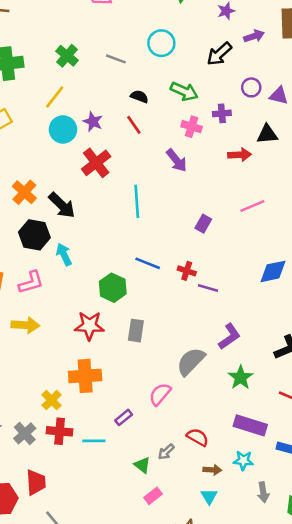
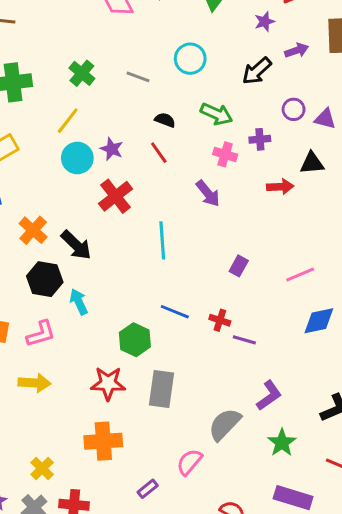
pink line: (252, 206) -> (300, 275), moved
gray rectangle: (136, 331) -> (162, 389), size x1.4
yellow cross: (52, 400) -> (42, 468), moved

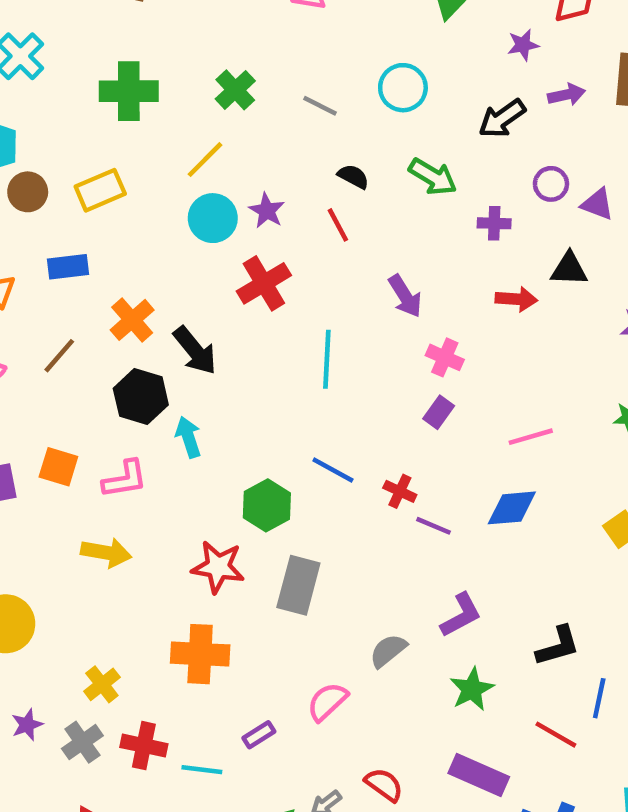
pink cross: (225, 154) -> (445, 357), moved
blue diamond: (319, 321) -> (512, 508), moved
gray semicircle: (225, 424) -> (388, 651), size x0.7

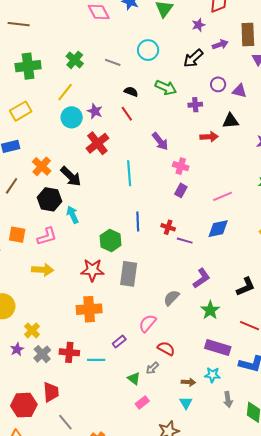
blue line: (333, 470) -> (138, 221), turned 66
yellow cross: (102, 684) -> (32, 330), moved
red semicircle: (384, 785) -> (166, 348), moved

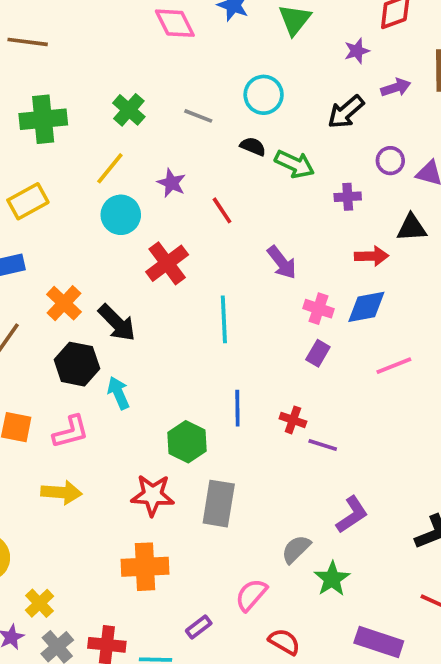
black semicircle: (131, 92) -> (253, 146), moved
purple star: (95, 111) -> (171, 183), moved
blue diamond: (218, 229) -> (366, 307), moved
green star: (210, 310) -> (332, 579), moved

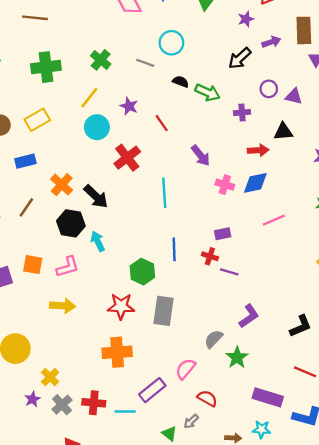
cyan circle: (264, 95) -> (171, 43), moved
purple rectangle: (318, 353) -> (223, 234), moved, turned 49
purple rectangle: (199, 627) -> (152, 390), size x1.6

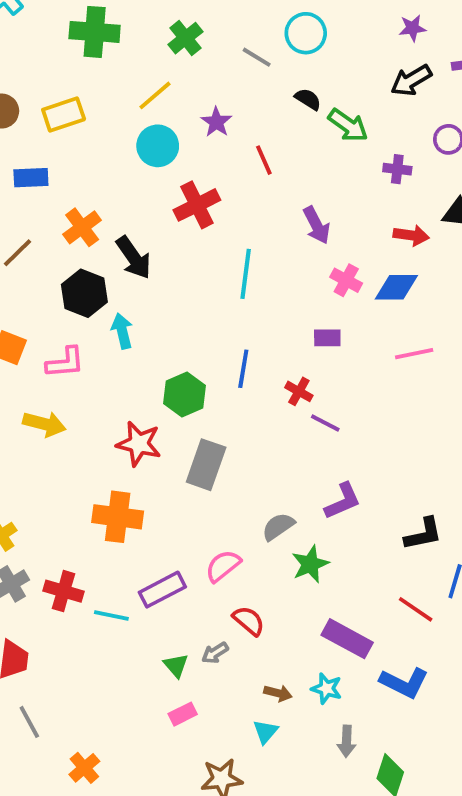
purple star: (246, 19) -> (412, 28), moved
purple rectangle: (223, 234) -> (327, 338), moved

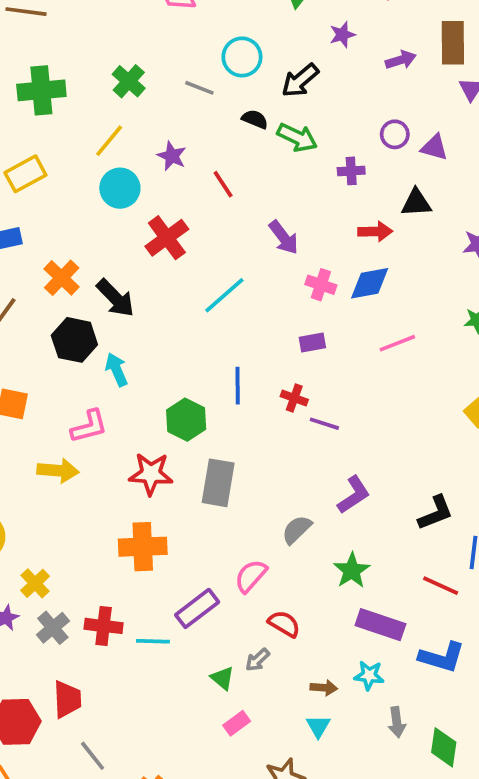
black arrow: (411, 80) -> (300, 80), moved
cyan line: (246, 274) -> (224, 295), turned 51
pink L-shape: (65, 362) -> (89, 426), moved
green star: (310, 564) -> (352, 570), moved

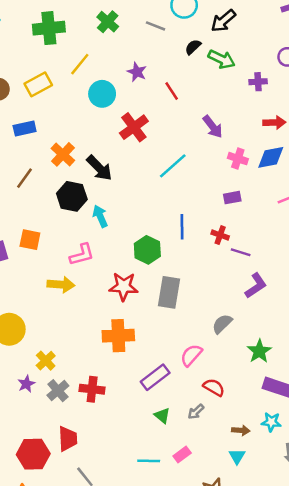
black semicircle: (255, 119) -> (193, 47), turned -66
yellow line: (109, 141) -> (80, 64), moved
purple L-shape: (354, 495) -> (256, 286), moved
cyan line: (153, 641) -> (149, 461), moved
green triangle: (222, 678) -> (162, 416), moved

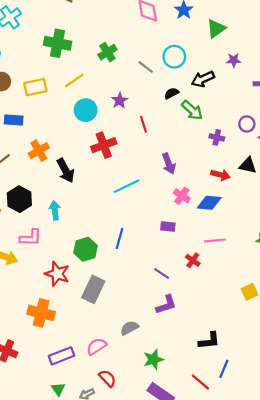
black hexagon: (72, 196) -> (19, 199), moved
red cross: (220, 235) -> (193, 260), moved

